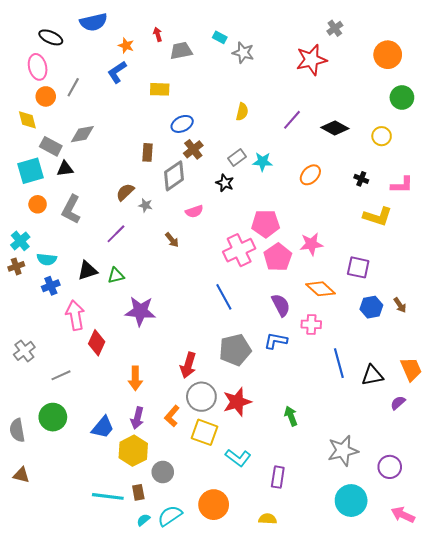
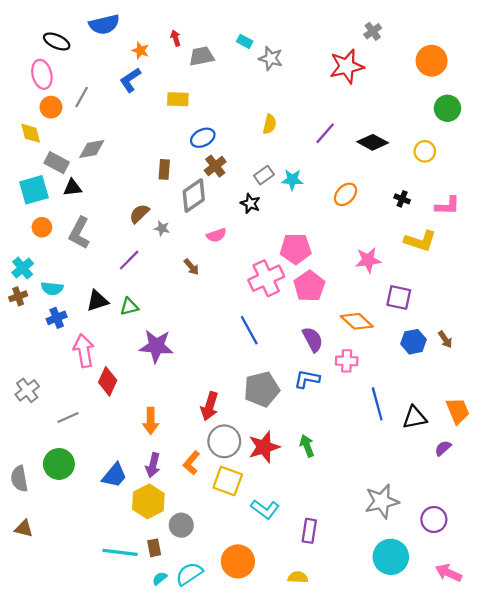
pink star: (311, 244) -> (368, 260), moved
green arrow: (291, 416) -> (307, 446), moved

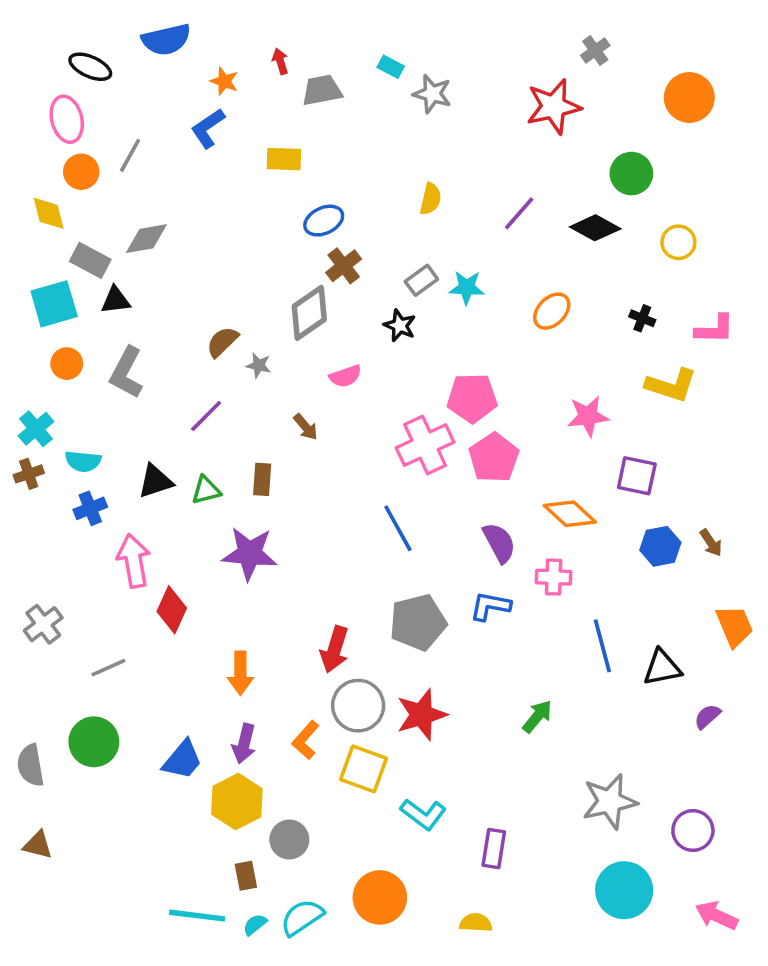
green circle: (447, 108) -> (631, 174), moved
brown rectangle: (164, 169) -> (262, 479), moved
orange trapezoid: (458, 411) -> (735, 626), moved
green arrow: (307, 446) -> (537, 716), moved, turned 60
cyan line: (120, 552) -> (197, 916), moved

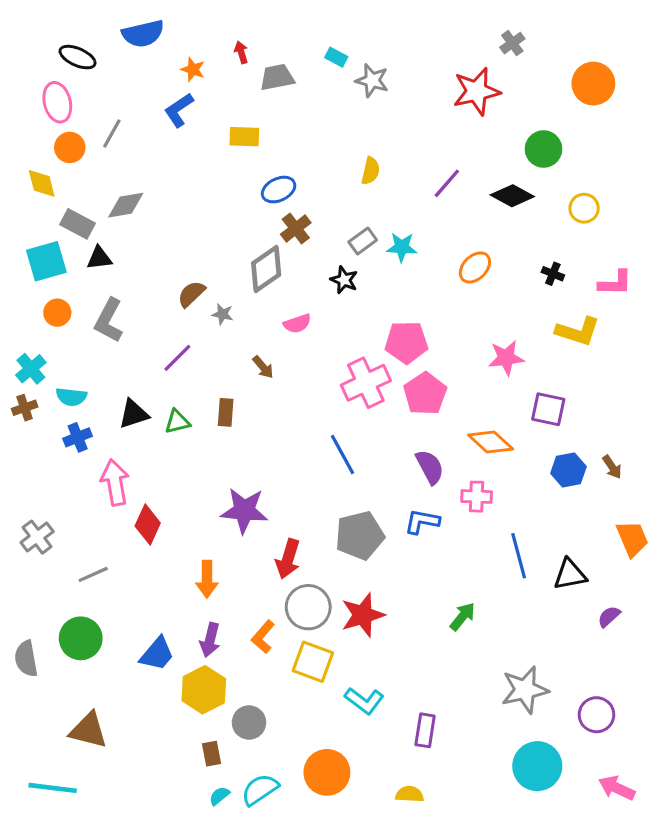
purple star: (250, 554) -> (244, 511), moved
brown triangle: (38, 845) -> (88, 730), moved, size x1.5
cyan line: (197, 916) -> (53, 788), moved

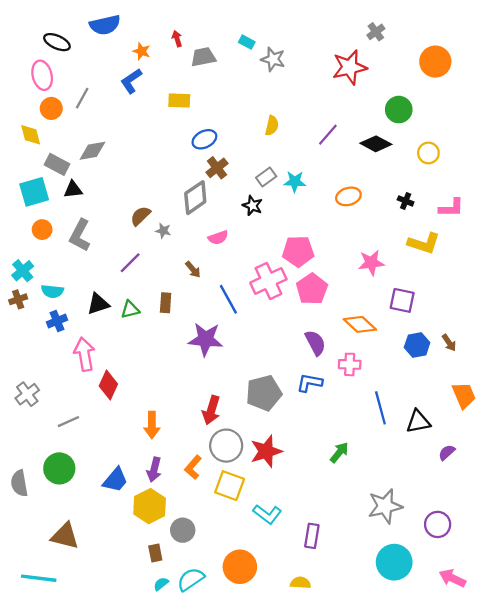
orange ellipse: (475, 267) -> (348, 196), turned 30
blue line: (342, 454) -> (228, 299), moved
purple star: (244, 511) -> (206, 339), moved

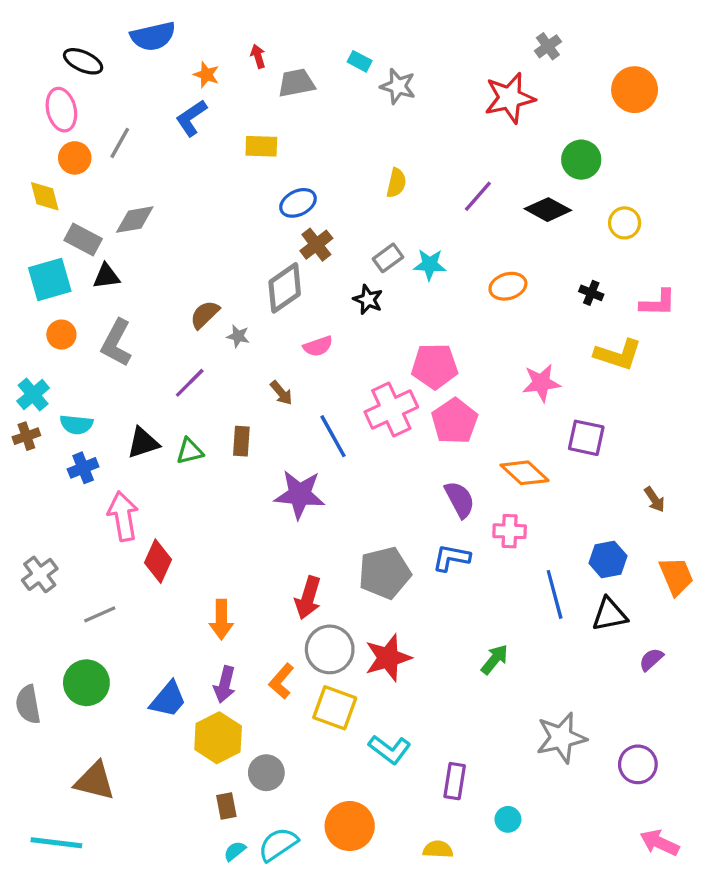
blue hexagon: (417, 345) -> (608, 559), moved
cyan circle: (394, 562) -> (508, 819), moved, size x0.5

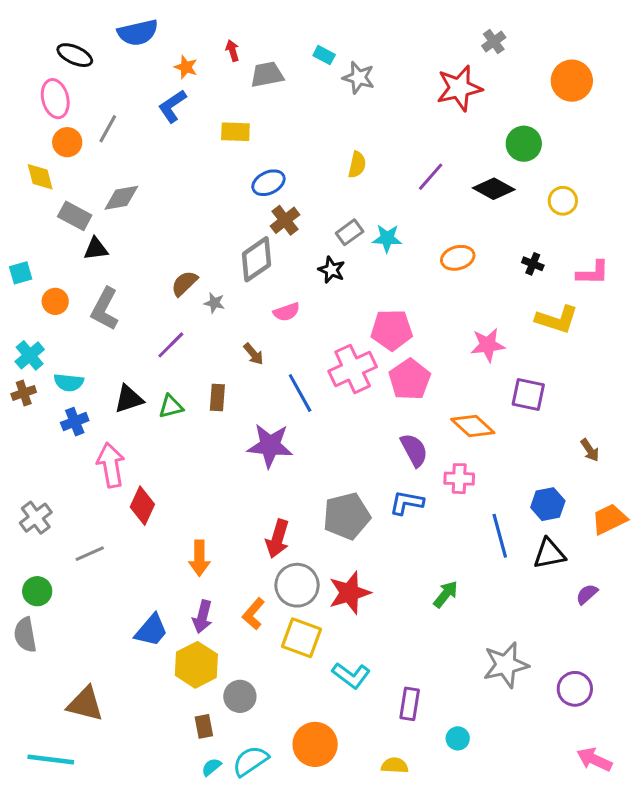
cyan square: (50, 280) -> (21, 273), moved, size x0.6
orange trapezoid: (676, 576) -> (609, 519), turned -93
green circle: (86, 683) -> (37, 591), moved, size x0.7

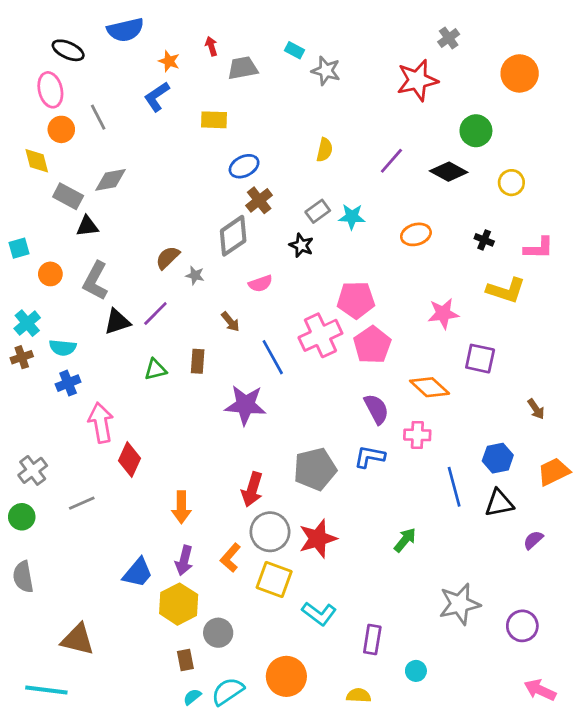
gray line: (108, 129) -> (98, 117), turned -56
black triangle: (129, 399) -> (117, 322), moved
green circle: (37, 591) -> (22, 517), moved

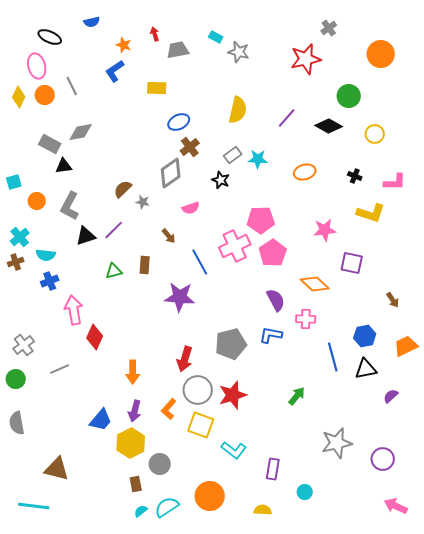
blue semicircle: (125, 30) -> (92, 22), size x0.6
yellow semicircle: (325, 150) -> (238, 110), size x1.5
yellow diamond: (37, 161) -> (19, 97), moved, turned 40

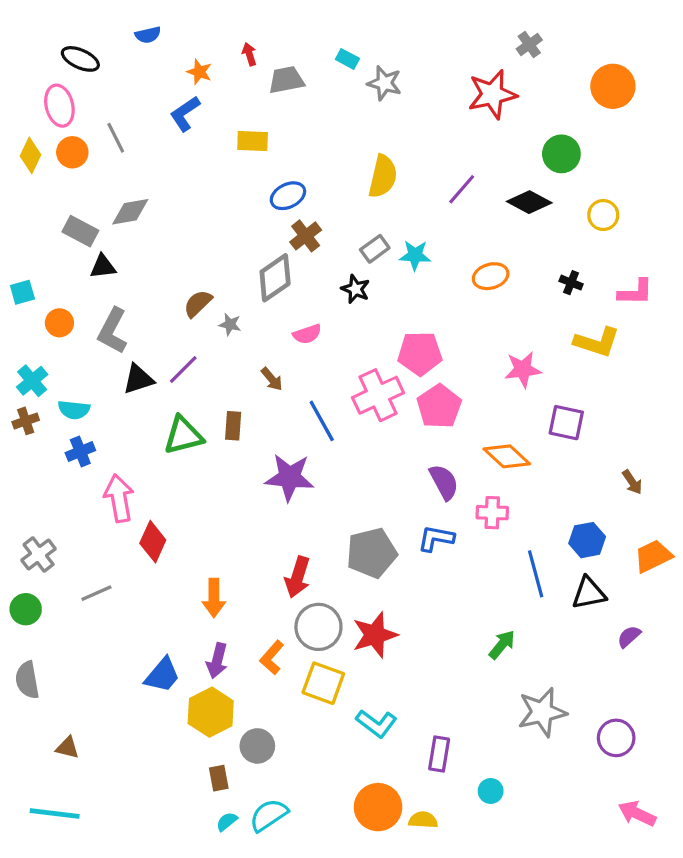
green triangle: (114, 271) -> (183, 435), size x1.5
green arrow: (297, 396) -> (502, 645), moved
brown triangle: (57, 469) -> (67, 748), moved, size x0.6
orange circle: (210, 496) -> (378, 807), moved

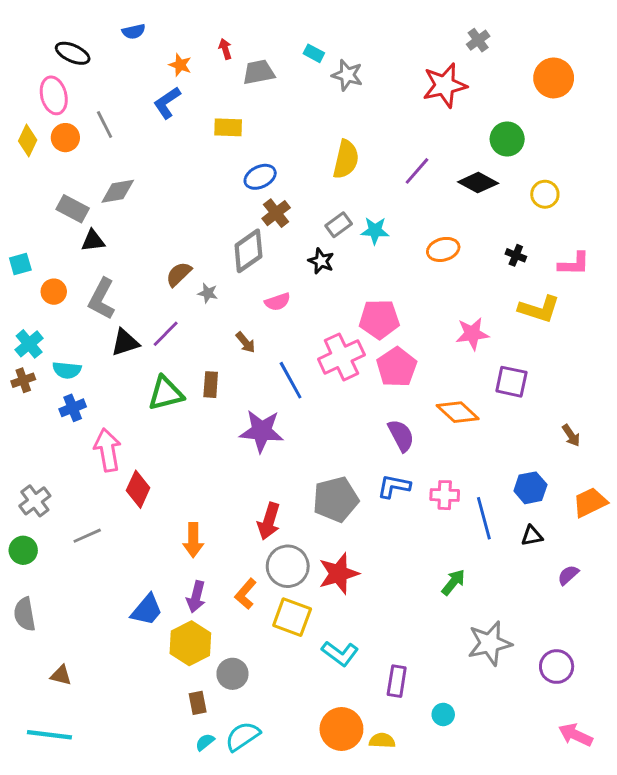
pink cross: (492, 513) -> (445, 495), moved
black triangle: (589, 593) -> (532, 536), size x0.7

